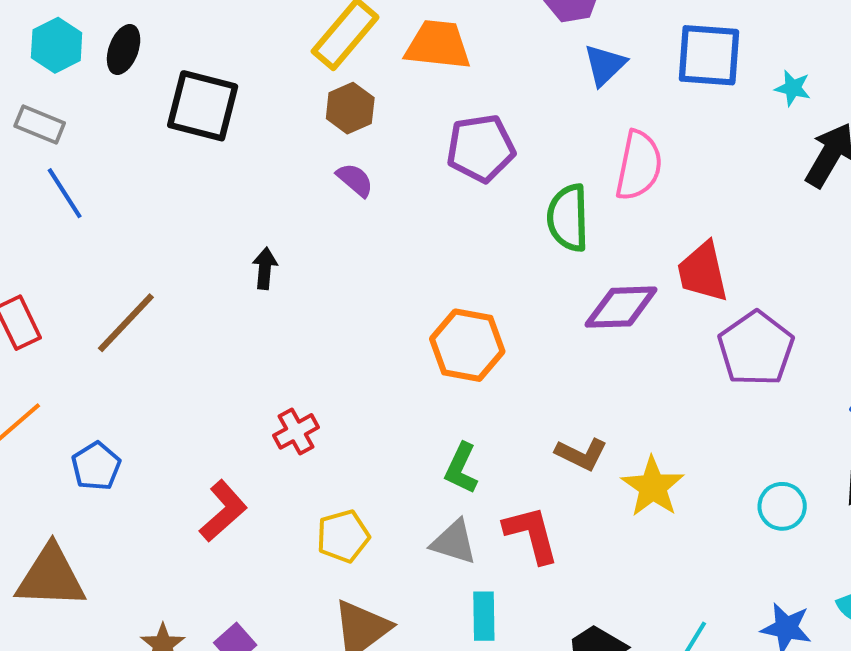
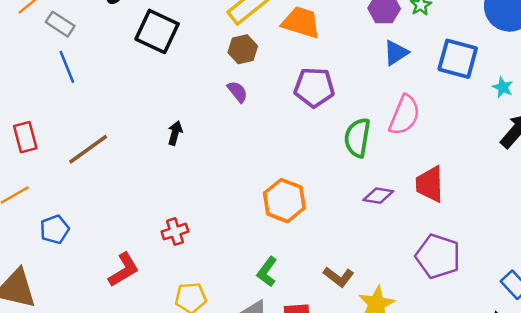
purple diamond: (621, 307) -> (378, 196), size x0.7
purple pentagon: (756, 349) -> (438, 256), moved, turned -30

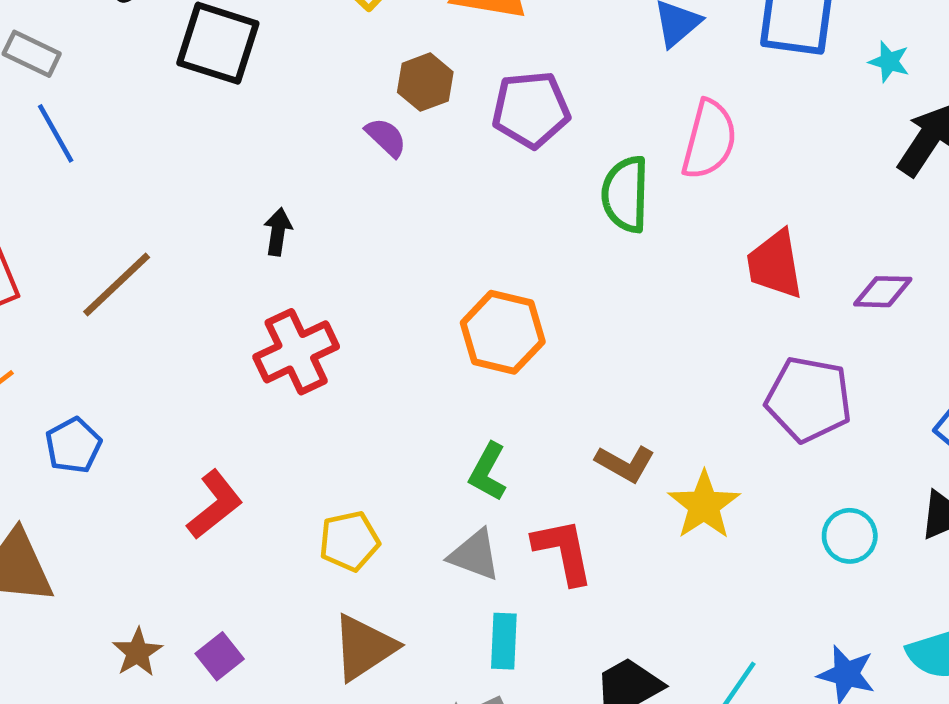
brown hexagon: (243, 49) -> (425, 82), moved
purple diamond: (378, 196) -> (883, 292), moved
red cross: (175, 232) -> (296, 352), moved, size x1.6

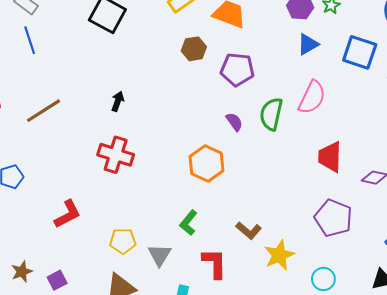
purple semicircle: (386, 137) -> (234, 122), moved
red cross: (296, 352) -> (116, 155), turned 32
cyan circle: (850, 536) -> (323, 279), moved
gray triangle: (475, 555) -> (160, 255), moved, turned 30

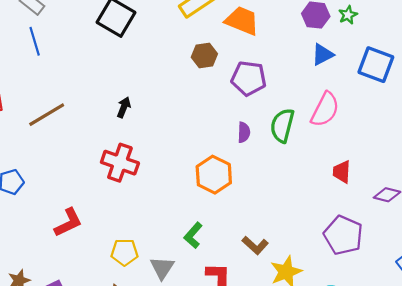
purple semicircle: (234, 122) -> (244, 132), turned 36
red trapezoid: (330, 157) -> (342, 172), size x0.7

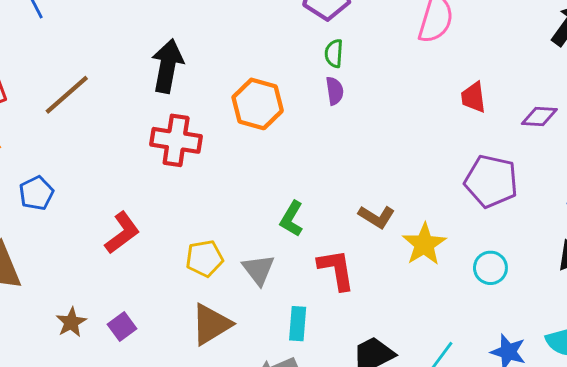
black arrow: (124, 107) -> (167, 66), size x1.8
green semicircle: (282, 126) -> (334, 53), moved, size x0.6
purple semicircle: (244, 132) -> (335, 91), moved
orange hexagon: (214, 175) -> (258, 104), moved

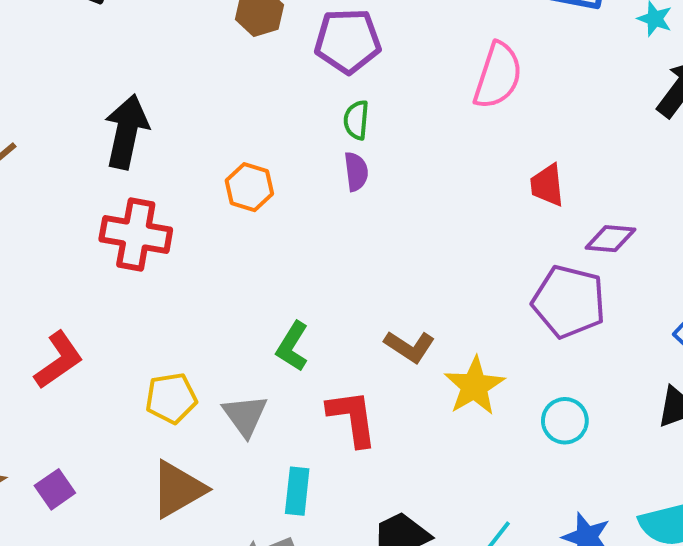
orange hexagon: (258, 104) -> (249, 187), size x0.7
purple diamond: (539, 117) -> (610, 239), moved

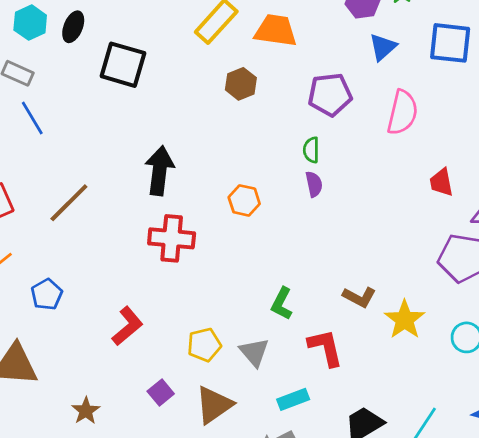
purple pentagon: (348, 41) -> (330, 95), moved
purple square: (55, 489) -> (161, 393), moved
cyan rectangle: (297, 491) -> (293, 399), turned 68

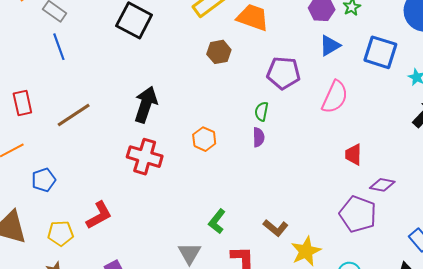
yellow pentagon: (204, 345) -> (61, 233), moved

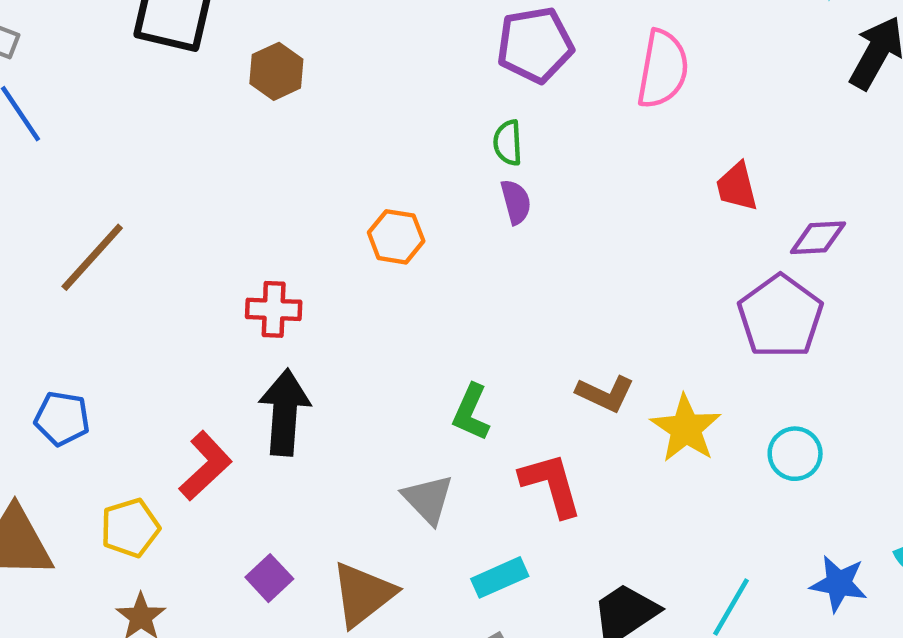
brown hexagon: (219, 52) -> (276, 71), moved
black arrow: (146, 105) -> (285, 412), moved
red cross: (145, 157) -> (274, 309), size x0.7
blue pentagon: (44, 180) -> (62, 419), turned -30
purple pentagon: (358, 214) -> (780, 316), turned 30

